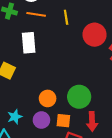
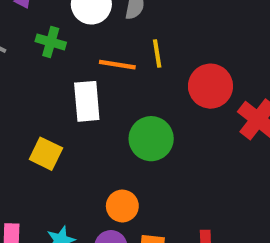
orange line: (36, 14) -> (117, 65), moved
green circle: (79, 97) -> (151, 139), moved

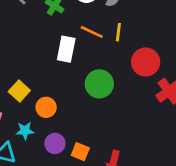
yellow square: (46, 154) -> (19, 91), moved
orange circle: (122, 206) -> (46, 107), moved

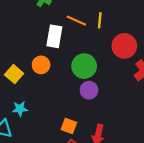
orange circle: (46, 107) -> (41, 65), moved
purple circle: (55, 143) -> (89, 90), moved

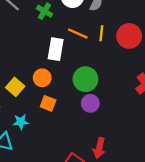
red circle: (124, 46) -> (129, 36), moved
orange square: (69, 126) -> (48, 103), moved

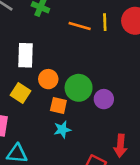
white rectangle: (56, 49) -> (25, 55), moved
green circle: (85, 79) -> (79, 88), moved
cyan star: (21, 122) -> (62, 129), moved

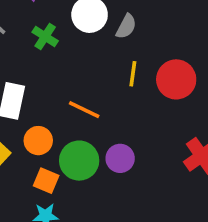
orange line: (80, 26) -> (84, 110), moved
purple circle: (104, 99) -> (120, 158), moved

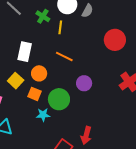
yellow line: (133, 74) -> (60, 27), moved
green circle: (79, 161) -> (59, 99), moved
orange square: (46, 181) -> (35, 94), moved

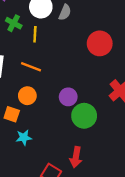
orange line: (64, 57) -> (31, 67), moved
orange circle: (39, 73) -> (27, 96), moved
green circle: (59, 99) -> (84, 116), moved

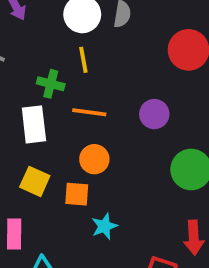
green cross: (14, 23) -> (51, 84), moved
purple circle: (68, 97) -> (154, 114), moved

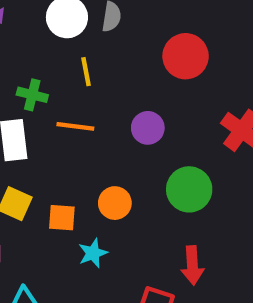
yellow line: (83, 60) -> (86, 72), moved
orange circle: (94, 159) -> (115, 203), moved

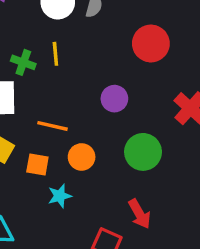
yellow line: (86, 72) -> (55, 54), moved
orange line: (75, 126) -> (52, 126), moved
red arrow: (192, 265) -> (140, 214), turned -32

